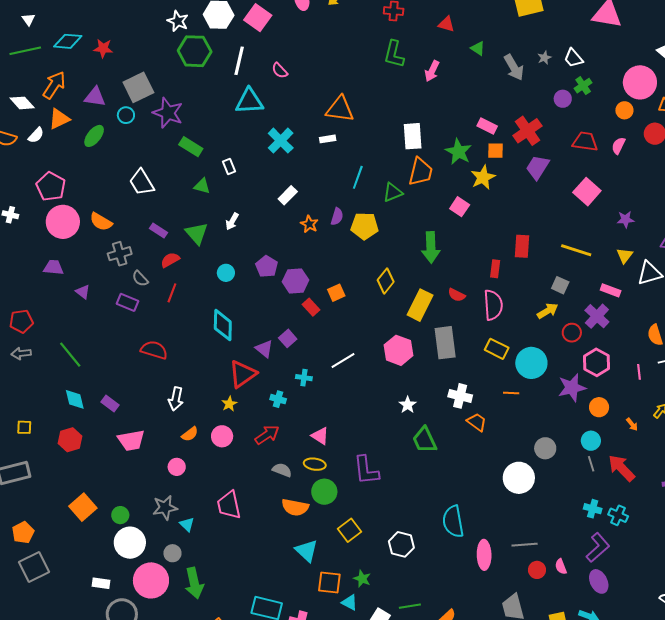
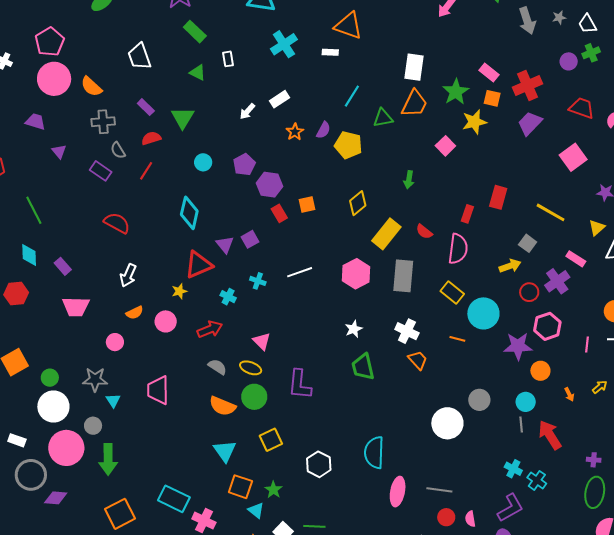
white arrow: (232, 221) -> (247, 111), moved
green arrow: (431, 247) -> (409, 180), size x0.6

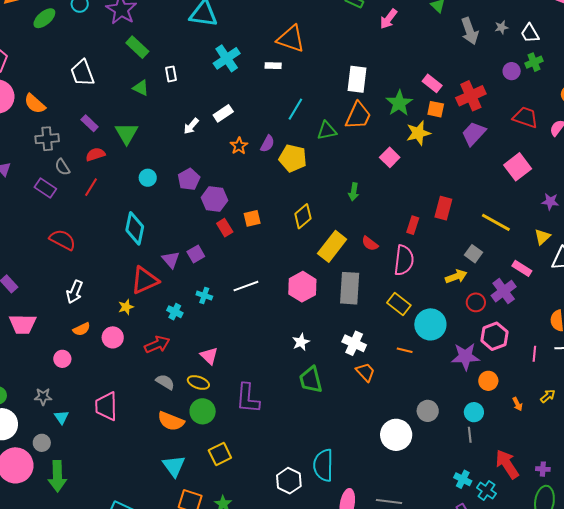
gray star: (95, 379) -> (43, 397), size x0.7
red arrow: (550, 435) -> (507, 464), moved
white hexagon: (319, 464) -> (289, 481), moved

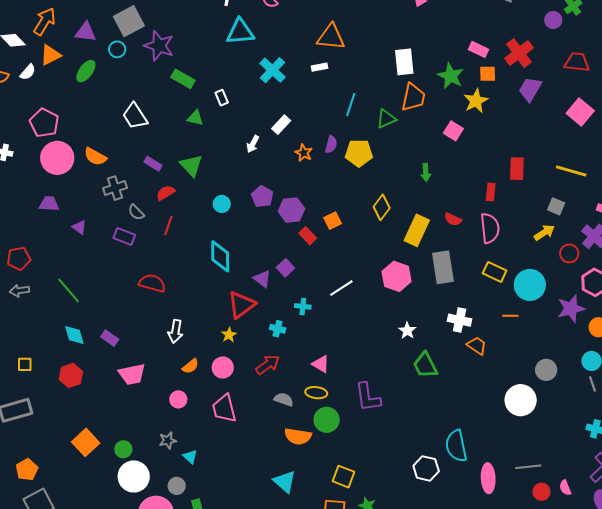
pink trapezoid: (106, 406) -> (224, 409), moved
yellow square: (220, 454) -> (343, 477), moved, turned -30
cyan triangle: (174, 466) -> (285, 482), moved

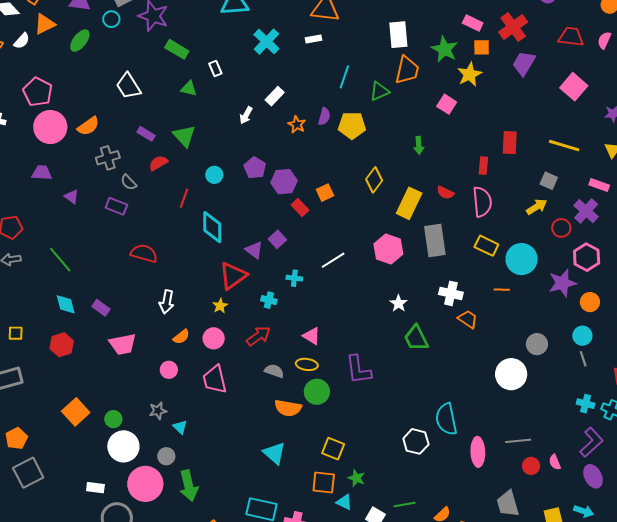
orange semicircle: (95, 157) -> (88, 126), turned -65
red line: (168, 226) -> (184, 198), moved

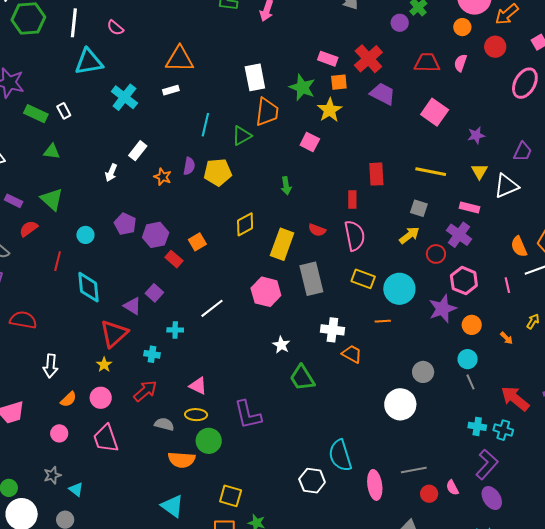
purple trapezoid: (524, 63) -> (383, 94), turned 92
white rectangle: (215, 68) -> (64, 111), moved
yellow diamond: (374, 180) -> (245, 224), turned 30

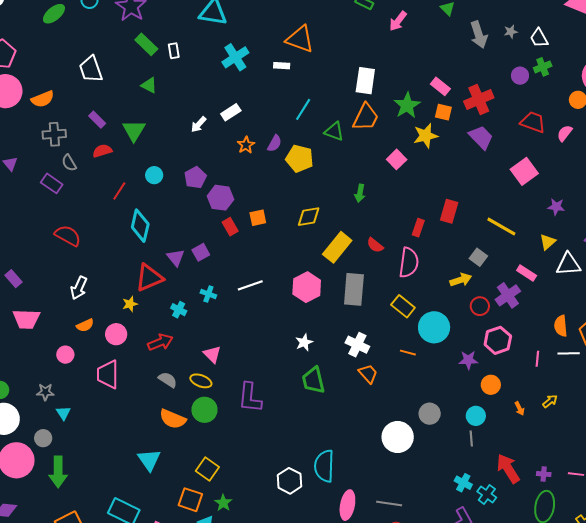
green triangle: (242, 136) -> (334, 131), turned 30
purple star: (442, 309) -> (468, 360), size x0.7

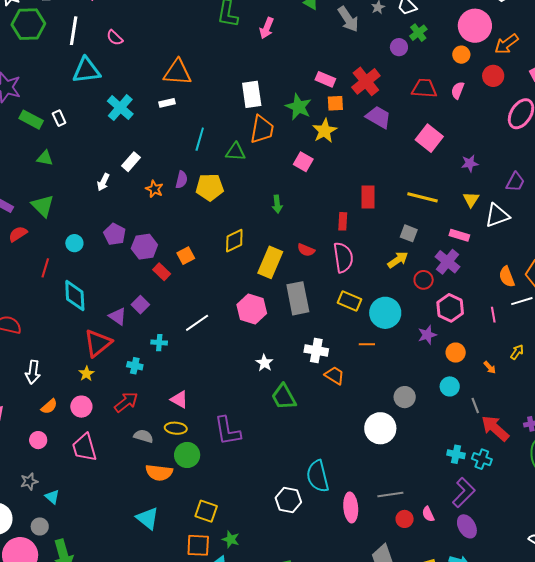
gray line: (471, 438) -> (475, 406), moved

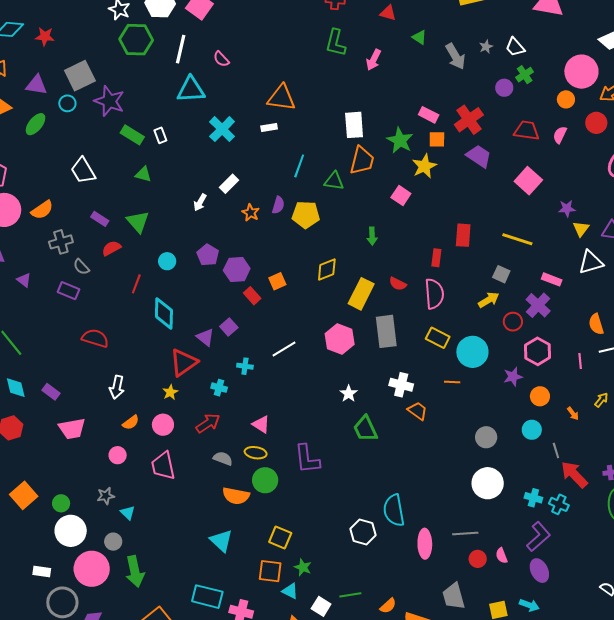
yellow triangle: (471, 199) -> (581, 229), moved
white circle: (380, 428) -> (488, 483), moved

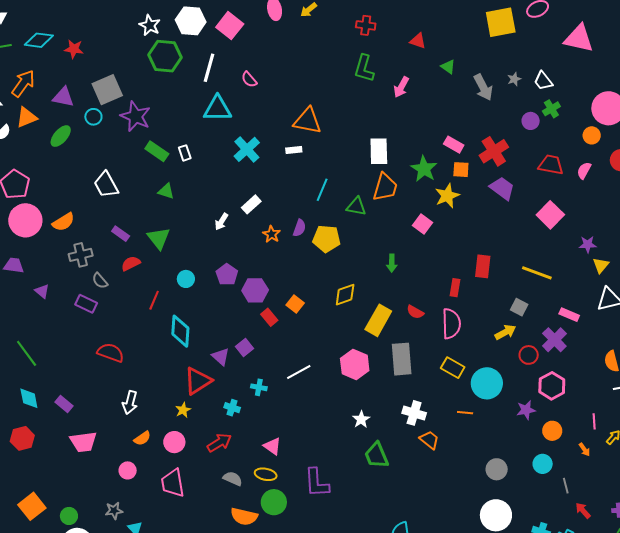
orange square: (277, 281) -> (295, 304), turned -30
pink line: (580, 361) -> (594, 421), moved
red arrow: (574, 475) -> (583, 511), size x0.6

